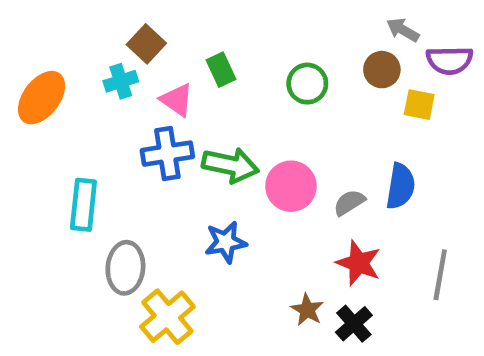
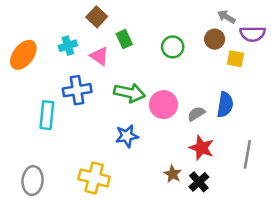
brown square: (146, 44) -> (97, 17), moved
blue cross: (167, 154) -> (77, 90), moved
gray ellipse: (125, 268) -> (33, 181), moved
yellow cross: (167, 317) -> (94, 178), turned -36

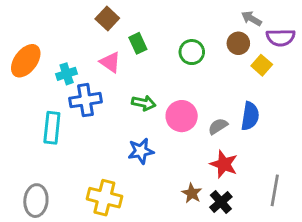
cyan cross: (68, 46) -> (67, 74), moved
yellow square: (236, 59) -> (262, 65), turned 30
green arrow: (129, 93) -> (144, 103), size x0.7
gray line: (247, 154) -> (275, 190), moved

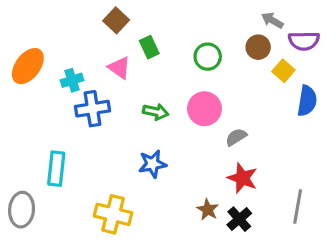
pink circle: (182, 116) -> (205, 109), moved
blue semicircle: (250, 116) -> (307, 101), moved
cyan rectangle: (52, 128) -> (56, 169), moved
gray ellipse: (36, 201) -> (22, 210), moved

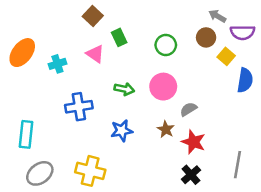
blue cross: (93, 109) -> (79, 107), moved
cyan rectangle: (56, 169) -> (26, 134), moved
gray ellipse: (22, 210) -> (40, 173), moved, turned 48
brown star: (208, 210) -> (166, 129), moved

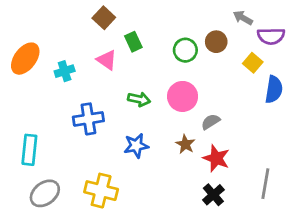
brown circle: (206, 37) -> (216, 42), moved

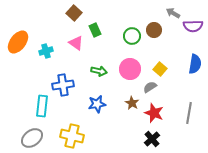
yellow square: (253, 63) -> (160, 69), moved
cyan rectangle: (29, 150) -> (42, 106), moved
gray line: (265, 184) -> (189, 113), moved

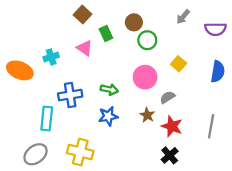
gray arrow: (173, 13) -> (183, 17), moved, turned -80
brown circle: (154, 30) -> (134, 22), moved
orange ellipse: (18, 42) -> (20, 70), moved, turned 75
yellow square: (160, 69) -> (179, 64), moved
green arrow: (99, 71) -> (109, 89), moved

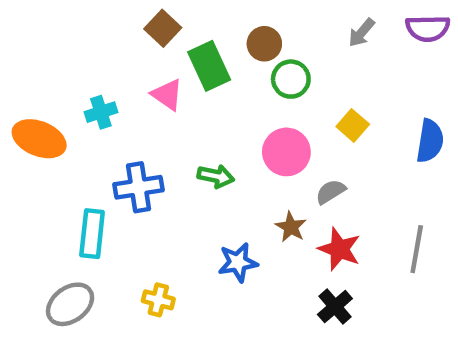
purple semicircle: (215, 29) -> (428, 28), moved
green rectangle: (106, 34) -> (209, 66), size x1.5
blue star: (108, 116) -> (238, 262), moved
yellow cross: (80, 152) -> (158, 300), size x0.6

